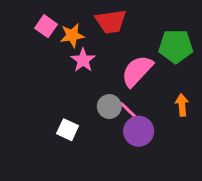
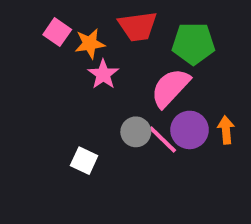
green pentagon: (176, 46) -> (193, 44), moved
purple circle: (139, 131) -> (190, 130), moved

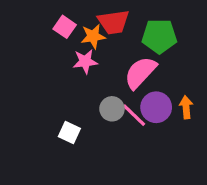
pink square: (57, 32) -> (65, 27), moved
orange star: (90, 44) -> (93, 36), moved
pink star: (103, 74) -> (85, 62), turned 30

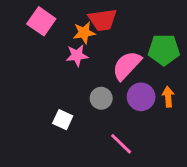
pink square: (65, 27) -> (41, 21), moved, size x1.4
green pentagon: (159, 36) -> (164, 50), moved
pink line: (134, 115) -> (121, 144), moved

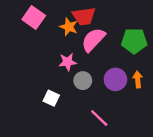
orange star: (84, 33) -> (69, 27), turned 30
pink star: (77, 55) -> (68, 62), moved
pink semicircle: (127, 65) -> (93, 40), moved

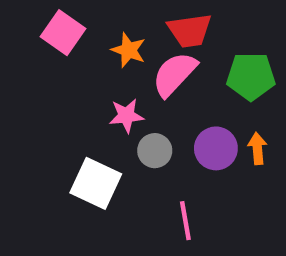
red trapezoid: (84, 16) -> (190, 30), moved
white square: (51, 98) -> (96, 183), size x1.6
pink line: (99, 118) -> (185, 221), turned 36

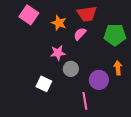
pink semicircle: (174, 74) -> (80, 34), size x0.6
purple circle: (216, 148) -> (99, 80), moved
white square: (96, 183) -> (44, 84), size x0.7

